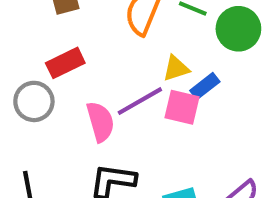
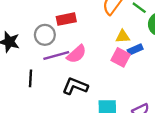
purple line: (140, 101) -> (56, 55), moved
pink semicircle: (100, 122) -> (77, 54), turned 50

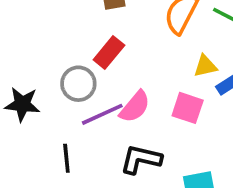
red rectangle: (66, 19) -> (109, 53), turned -30
pink square: (121, 57) -> (188, 108), moved

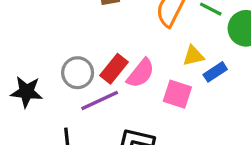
red rectangle: (109, 53) -> (114, 69), moved
pink semicircle: (135, 107) -> (141, 73), moved

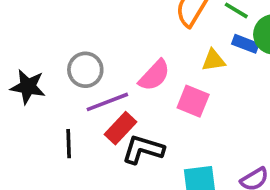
red rectangle: (114, 69) -> (120, 128), moved
blue rectangle: (215, 72) -> (245, 44), moved, turned 50

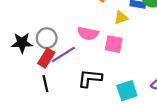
pink semicircle: (154, 75) -> (88, 33), turned 70
black star: (28, 87) -> (22, 43), moved
red rectangle: (120, 128) -> (46, 58), moved

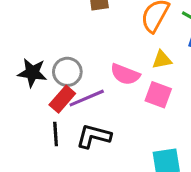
yellow triangle: (121, 18) -> (162, 60), moved
black L-shape: (90, 78) -> (94, 136), moved

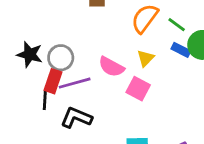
yellow triangle: (162, 60) -> (145, 58), turned -42
red rectangle: (62, 99) -> (53, 81), turned -30
black line: (56, 134) -> (45, 99), moved

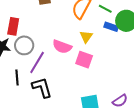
red rectangle: (53, 81) -> (13, 26), moved
purple line: (75, 83) -> (37, 62), turned -35
black L-shape: (76, 118) -> (42, 87), turned 60

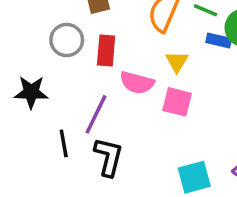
red rectangle: (13, 26) -> (106, 50), moved
gray circle: (24, 45) -> (67, 40), moved
black L-shape: (42, 87) -> (109, 157), turned 35

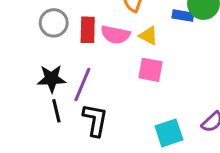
yellow triangle: (177, 62) -> (148, 36), turned -30
pink semicircle: (137, 83) -> (115, 35), moved
black star: (31, 92) -> (52, 79), moved

